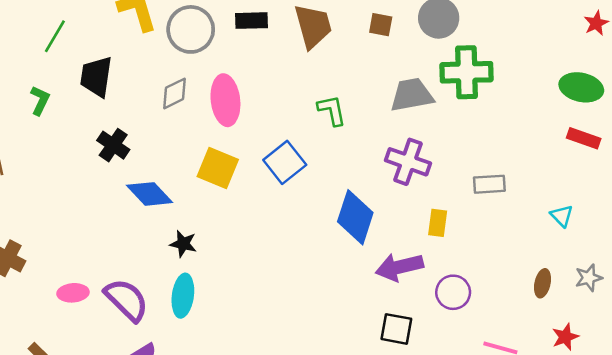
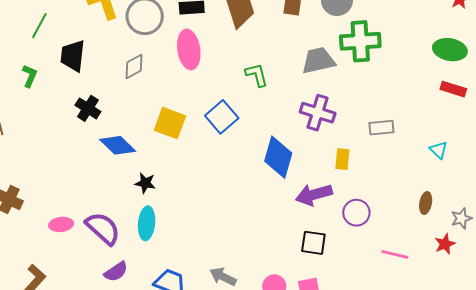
pink ellipse: (225, 100) -> (189, 49), moved
gray star: (589, 278) -> (461, 218), moved

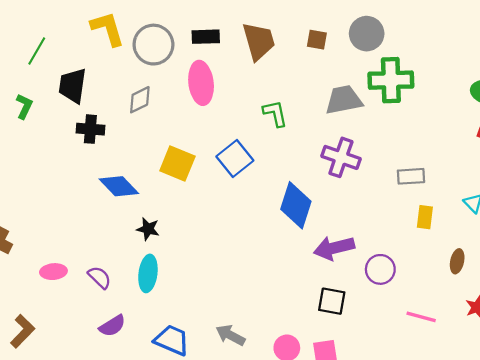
black cross: (88, 108) -> (90, 129), moved, turned -30
yellow rectangle: (342, 159) -> (425, 217), moved
purple semicircle: (103, 228) -> (100, 277), size x0.6

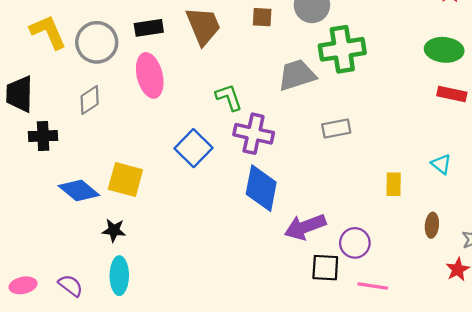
purple cross: (341, 157) -> (254, 134), moved
yellow square: (177, 164) -> (125, 179), moved
gray rectangle: (411, 176) -> (336, 128), moved
black square: (332, 301) -> (325, 268), moved
pink line: (421, 317) -> (373, 286), moved

